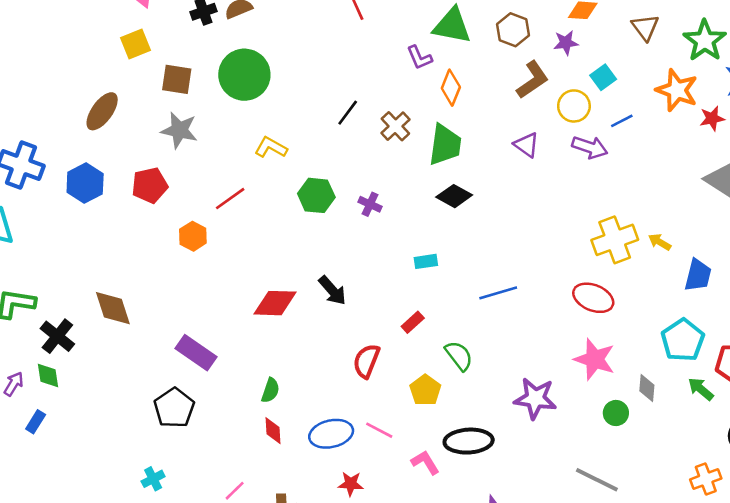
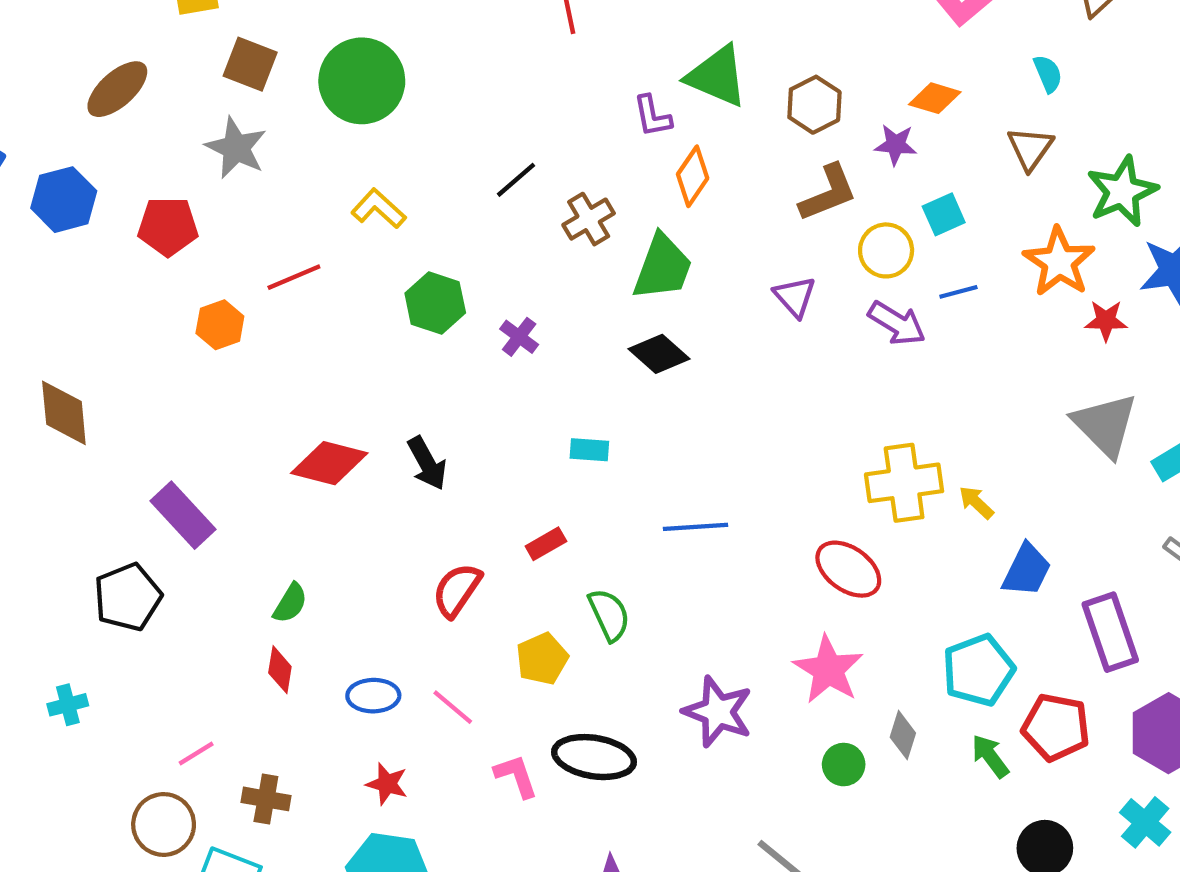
blue ellipse: (331, 434) -> (373, 696), size x0.7

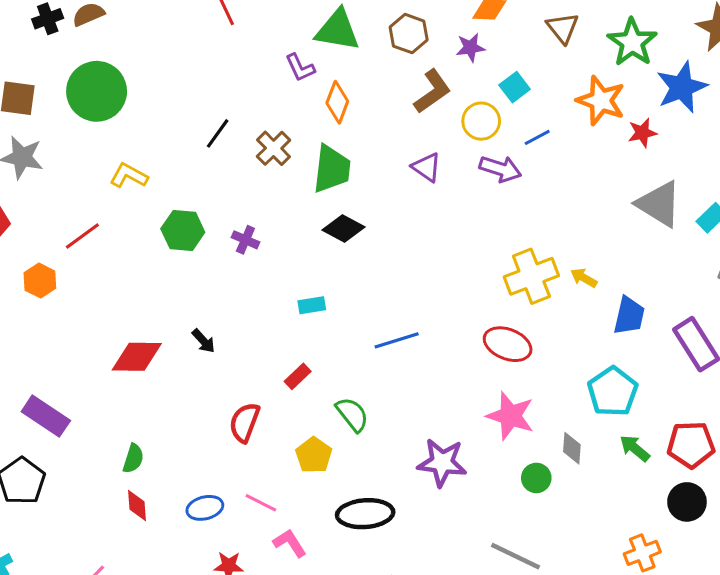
black arrow: (427, 463) -> (204, 341), size x0.7
red pentagon: (1056, 727) -> (691, 445), moved
pink L-shape: (516, 776) -> (290, 543), moved

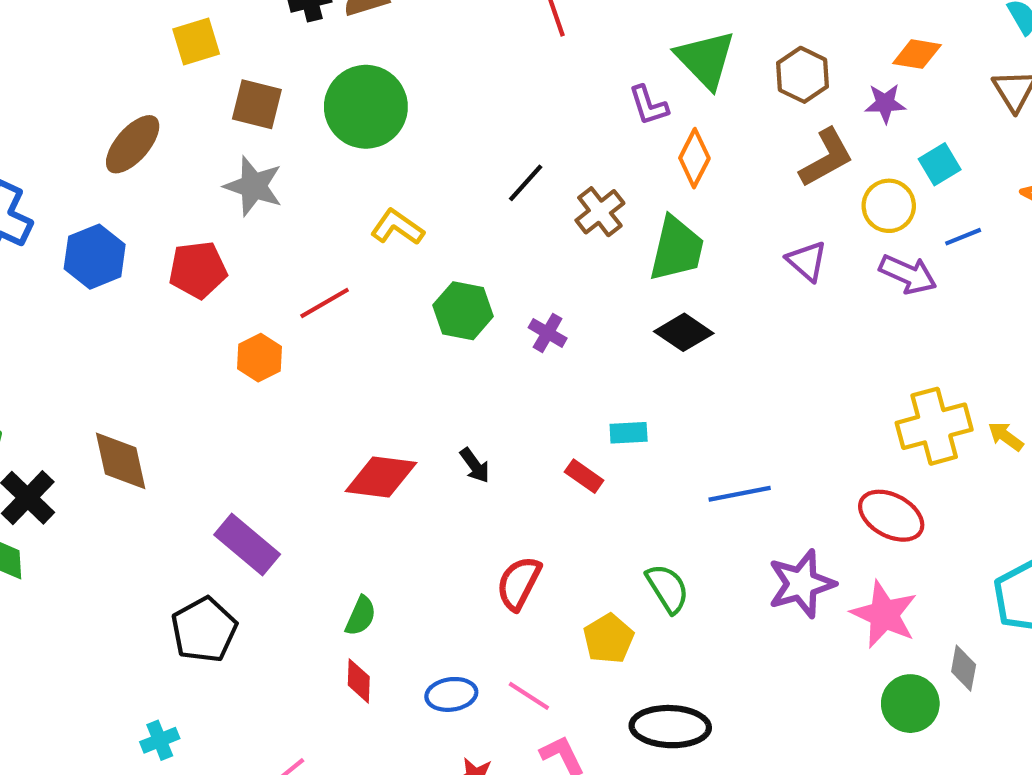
green triangle: (338, 30) -> (706, 59), turned 30
red rectangle: (298, 376) -> (584, 476), moved, turned 72
purple star: (442, 463) -> (801, 584), moved, turned -30
green circle: (536, 478) -> (910, 704), size x1.4

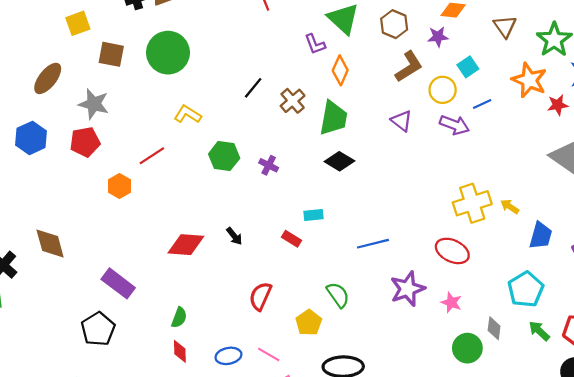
gray star: (253, 186) -> (94, 104), moved
pink star: (884, 614) -> (451, 302), size x0.6

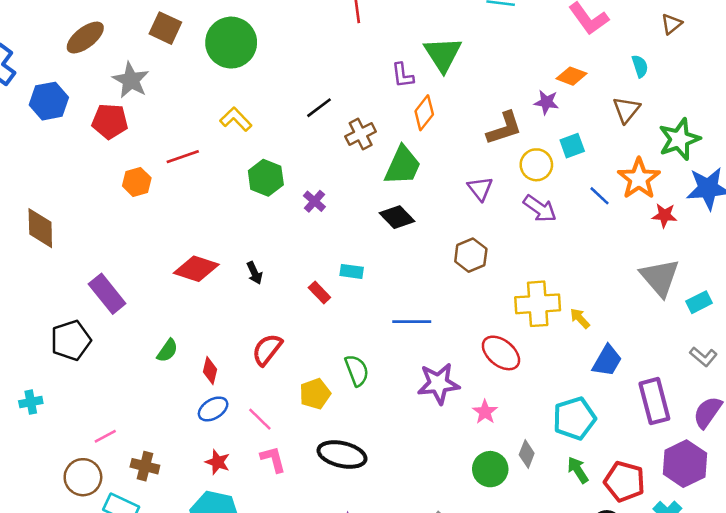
brown hexagon: (394, 24) -> (471, 255), moved
blue line: (482, 104) -> (599, 196), moved, turned 54
red diamond: (180, 351) -> (210, 371), moved
blue ellipse: (228, 356) -> (213, 409), turned -35

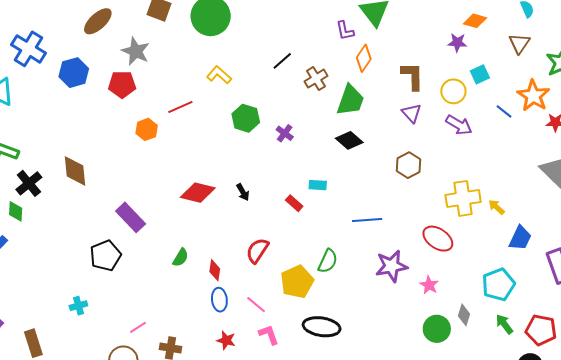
brown L-shape: (504, 128) -> (413, 76), moved, turned -68
green semicircle: (357, 370) -> (328, 261), turned 50
yellow pentagon: (315, 394) -> (297, 282), size x1.4
blue ellipse: (213, 409) -> (219, 300), turned -60

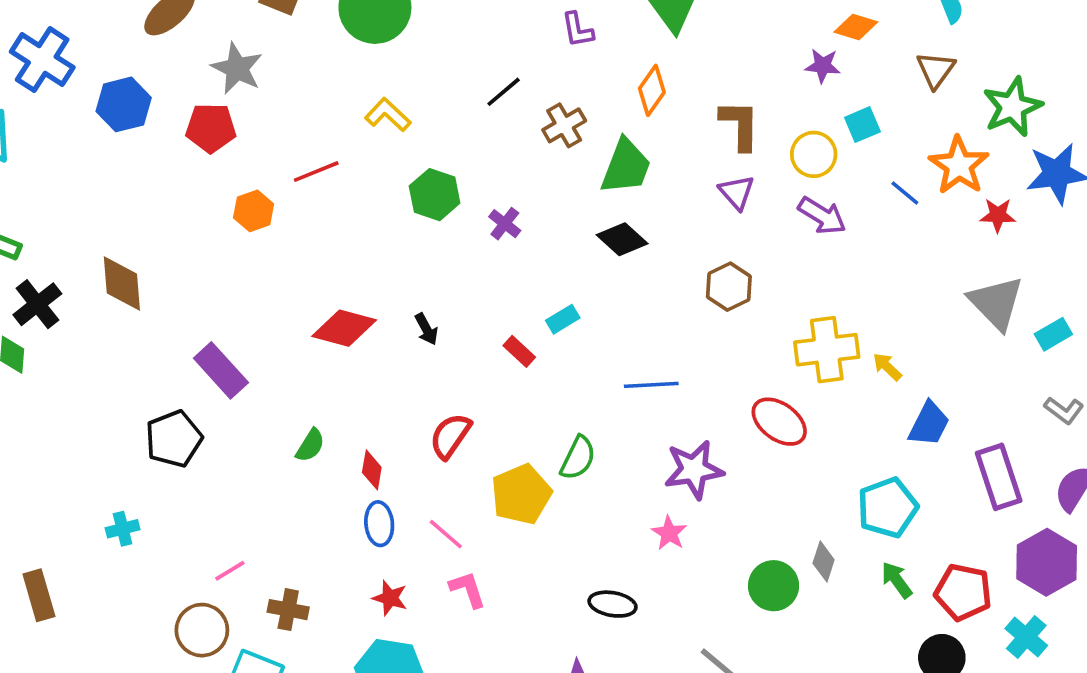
purple L-shape: (345, 31) -> (578, 30), moved
cyan rectangle: (318, 185) -> (563, 319), turned -36
pink star: (429, 285) -> (669, 533), moved
black ellipse: (322, 327) -> (612, 604), moved, size x0.7

